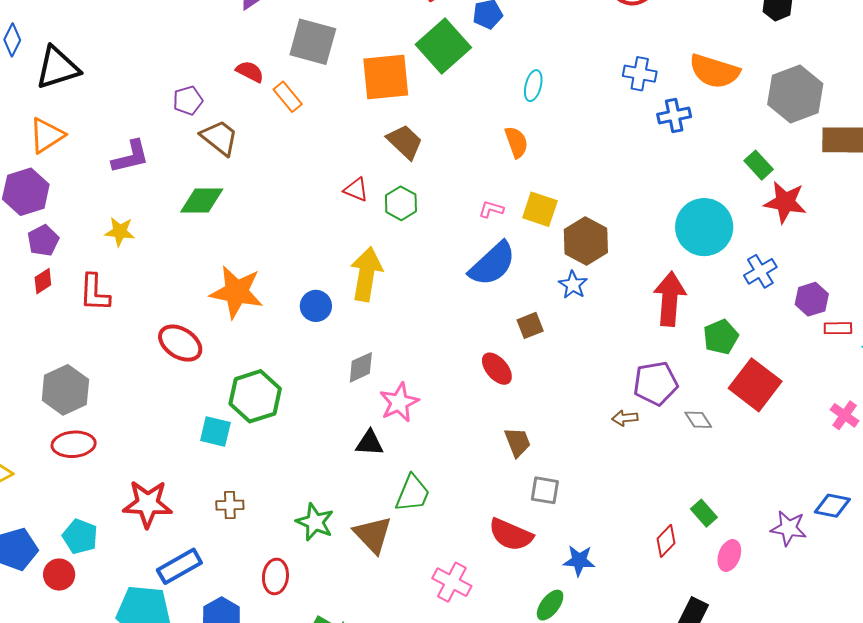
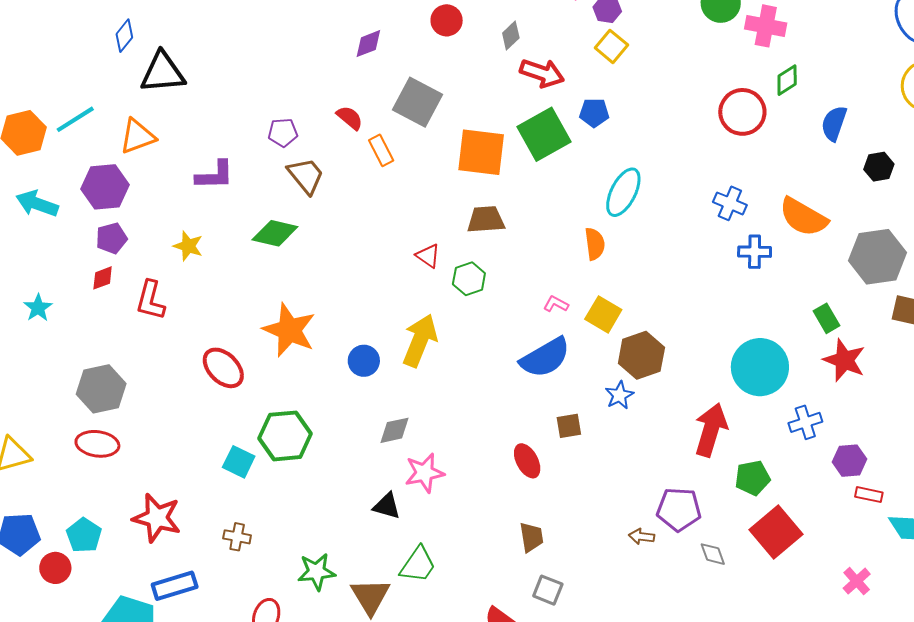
cyan ellipse: (533, 86) -> (623, 192), size x1.6
brown trapezoid: (405, 142) -> (486, 220), turned -60
green star: (315, 522) -> (316, 572), turned 30

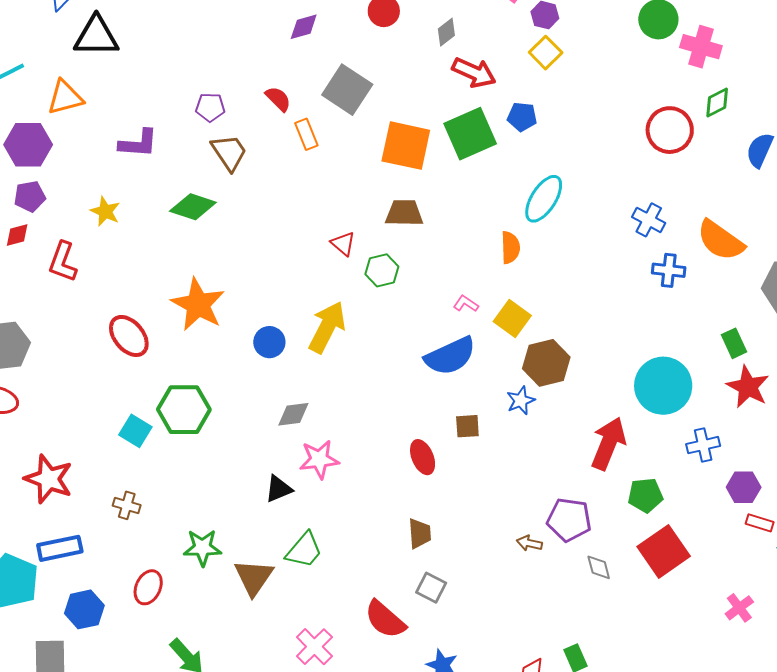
black triangle: (387, 506) -> (279, 489), turned -44

